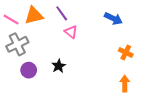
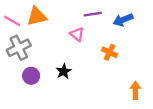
purple line: (62, 13) -> (93, 14), moved, turned -63
blue arrow: (113, 18) -> (123, 20), turned 132
orange cross: (126, 53) -> (110, 52), moved

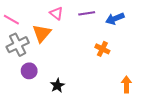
orange triangle: (37, 16) -> (42, 33), moved, turned -36
pink triangle: (77, 34) -> (56, 13), moved
black star: (64, 71) -> (57, 86), moved

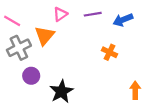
pink triangle: (56, 13) -> (60, 14), turned 48
black star: (57, 86) -> (61, 91), size x1.5

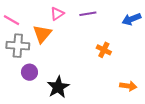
blue arrow: (123, 20) -> (131, 19), moved
gray cross: (19, 48) -> (18, 46), turned 30
orange arrow: (135, 90) -> (128, 86), turned 98

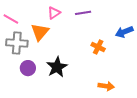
blue arrow: (131, 19) -> (124, 32), moved
orange arrow: (128, 86) -> (106, 86), moved
black star: (58, 87) -> (57, 67), moved

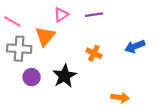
blue arrow: (124, 32) -> (135, 46), moved
orange cross: (98, 47) -> (94, 53), moved

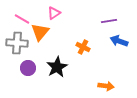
purple line: (94, 15) -> (109, 21), moved
pink line: (12, 21) -> (22, 19), moved
blue arrow: (135, 46) -> (119, 41), turned 42

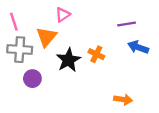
pink line: (22, 19) -> (14, 22), moved, turned 42
black star: (57, 67) -> (68, 60), moved

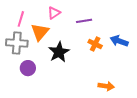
pink line: (14, 22) -> (21, 19), moved, turned 35
purple line: (127, 24) -> (84, 21), moved
orange cross: (96, 54) -> (95, 44), moved

